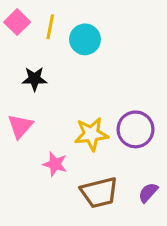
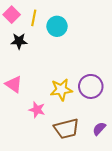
black star: (34, 79) -> (19, 41), moved
pink triangle: (20, 126) -> (14, 84), turned -36

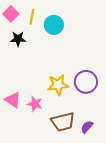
pink triangle: (14, 84) -> (13, 100), moved
purple semicircle: (99, 129) -> (87, 127), moved

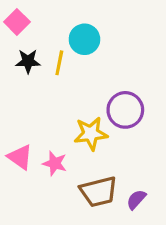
yellow line: (32, 17) -> (59, 63), moved
purple circle: (86, 82) -> (125, 110), moved

